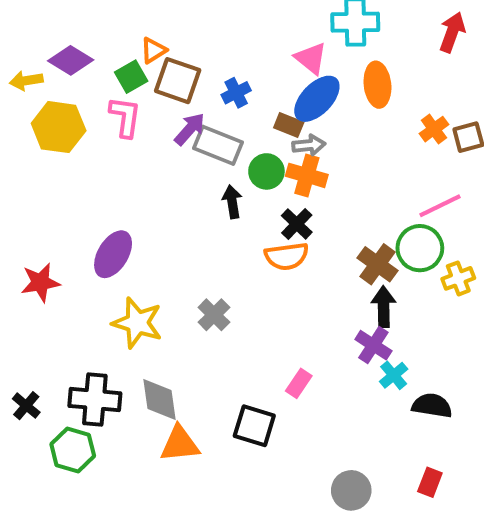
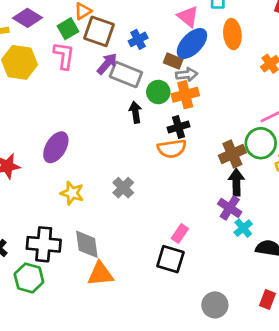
orange cross: (307, 175) -> (185, 95), turned -30
black cross: (297, 224) -> (178, 127), turned 30
brown cross: (377, 264) -> (232, 154), turned 30
yellow star: (137, 323) -> (72, 193), size x0.7
black square: (254, 426) -> (170, 259), moved

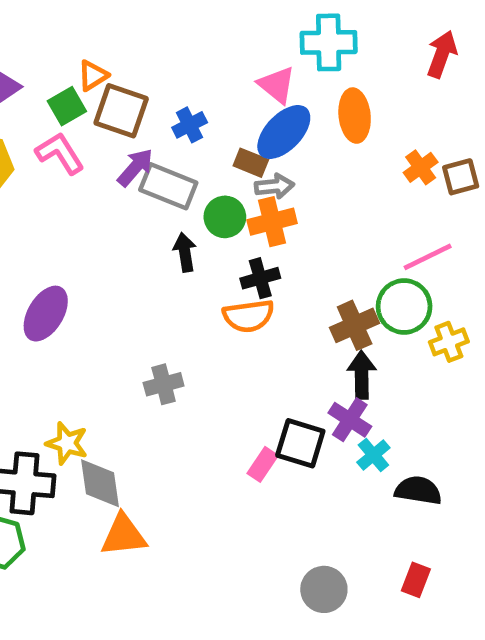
pink L-shape: (64, 56) -> (60, 153), turned -40
gray cross: (123, 188) -> (164, 384), turned 30
yellow star: (72, 193) -> (67, 443), moved
black square: (170, 259) -> (300, 443), moved

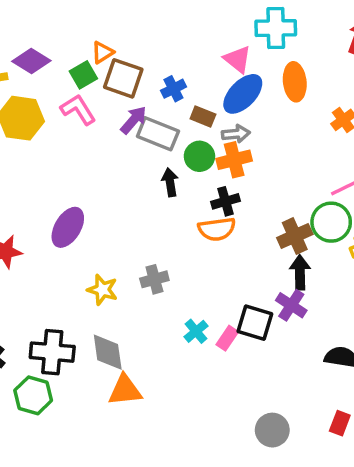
brown rectangle: (251, 163) -> (203, 116), moved
yellow star: (67, 443) -> (102, 290), moved
cyan cross: (373, 455) -> (196, 331), moved

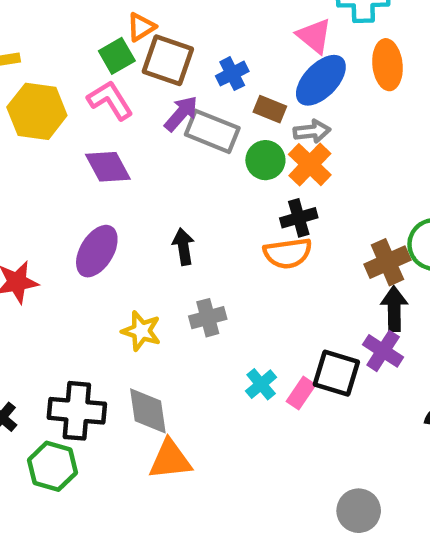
purple diamond: (31, 61) -> (108, 167), moved, turned 30
orange cross: (234, 160) -> (310, 165), turned -32
black arrow: (170, 182) -> (183, 247), moved

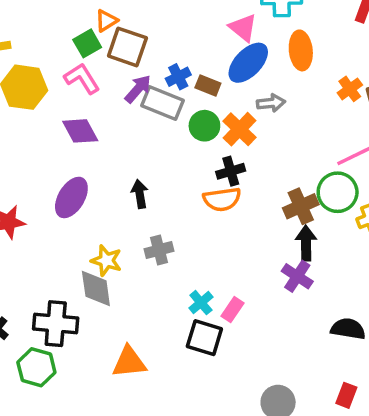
blue cross: (232, 74) -> (178, 77), moved
gray arrow: (312, 131) -> (271, 103), moved
black square: (336, 373) -> (204, 338), moved
gray diamond: (148, 411) -> (96, 289), moved

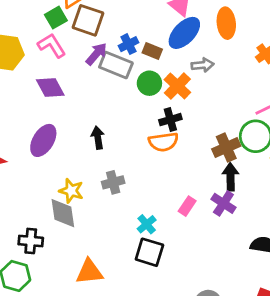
pink rectangle: (232, 310) -> (187, 206), moved
black cross: (56, 324) -> (31, 241), size x0.7

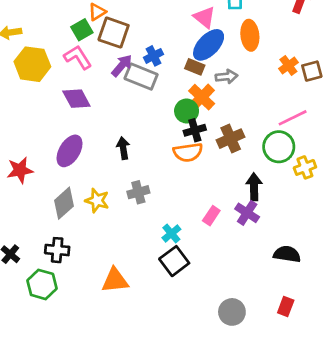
brown rectangle: (152, 51) -> (195, 67), moved
green circle: (149, 83) -> (187, 111), moved
brown cross: (226, 147) -> (231, 139), moved
gray diamond: (63, 213) -> (64, 203), moved, turned 56
black square: (149, 252) -> (174, 261), turned 36

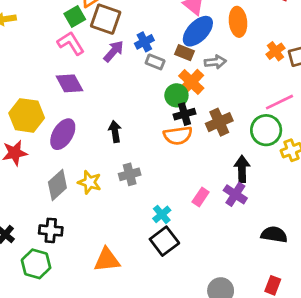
yellow hexagon: (32, 64) -> (27, 115), moved
gray rectangle: (141, 77) -> (155, 62), moved, size x0.6

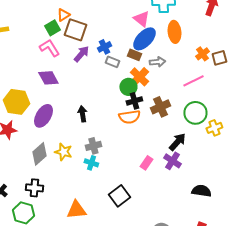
pink line: (279, 102) -> (193, 81), moved
black arrow: (242, 169) -> (177, 142), turned 42
cyan cross: (162, 214) -> (91, 163), moved, turned -32

